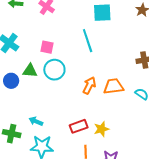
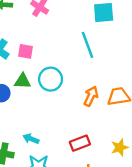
pink square: (47, 47) -> (25, 51), moved
yellow star: (101, 129) -> (120, 147), moved

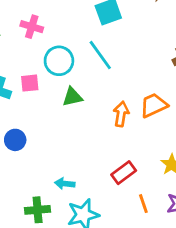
cyan circle: (51, 79) -> (59, 61), moved
green triangle: (23, 81) -> (72, 97), moved

